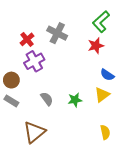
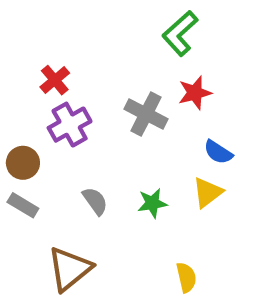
green L-shape: (101, 22) -> (180, 33), moved
gray cross: (57, 33) -> (146, 114), moved
yellow semicircle: (105, 132) -> (186, 277), moved

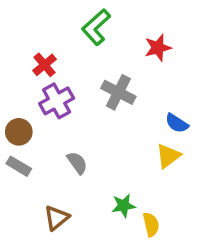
green L-shape: (180, 33) -> (96, 27), moved
red star: (195, 93) -> (158, 48), moved
green star: (152, 203) -> (124, 206), moved
brown triangle: (70, 269) -> (57, 218), size x0.7

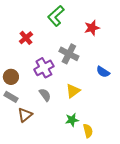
purple cross: (57, 101) -> (44, 68), moved
yellow triangle: (168, 156) -> (73, 91), moved
brown triangle: (57, 218) -> (25, 115), moved

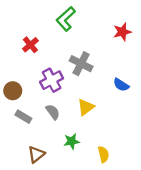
red star: (92, 28) -> (122, 32), moved
gray rectangle: (11, 97) -> (23, 117), moved
brown triangle: (25, 115) -> (36, 154), moved
green star: (72, 120) -> (72, 141), moved

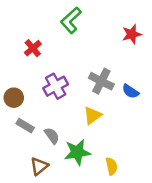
gray cross: (81, 64) -> (101, 81), moved
gray semicircle: (53, 112) -> (52, 136), moved
green star: (72, 141) -> (77, 152), size x1.5

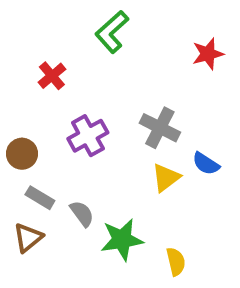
blue semicircle: (130, 91) -> (206, 164), moved
yellow triangle: (92, 115) -> (166, 178), moved
brown triangle: (39, 166) -> (28, 238), moved

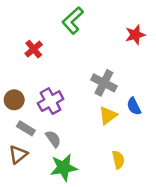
purple cross: (88, 136) -> (51, 101), moved
blue semicircle: (206, 164) -> (134, 106), turned 30
green star: (122, 240) -> (64, 167), moved
yellow semicircle: (176, 262) -> (118, 160), moved

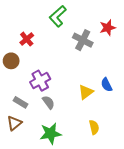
gray cross: (104, 83) -> (83, 40), moved
brown circle: (14, 100) -> (11, 61), moved
gray semicircle: (53, 139) -> (48, 102), moved

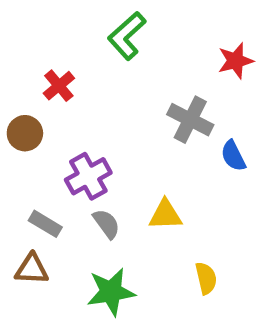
gray cross: (83, 40) -> (190, 120), moved
blue semicircle: (107, 85) -> (233, 156), moved
yellow triangle: (86, 92) -> (165, 215), moved, turned 35
brown triangle: (14, 123) -> (32, 269), turned 42

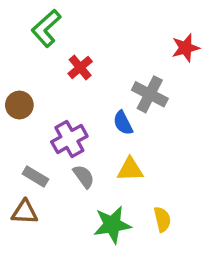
green L-shape: (127, 36) -> (46, 28), moved
red cross: (59, 86) -> (80, 67), moved
blue semicircle: (233, 156) -> (123, 123), moved
green star: (111, 292) -> (112, 225), moved

